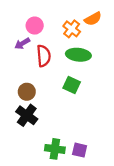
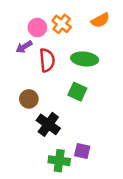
orange cross: (72, 29) -> (62, 24), moved
black cross: (27, 115) -> (48, 124), moved
purple square: (80, 150) -> (82, 151), moved

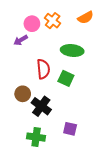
red semicircle: (47, 60) -> (43, 69), moved
brown circle: (29, 99) -> (23, 94), moved
green cross: (59, 161) -> (36, 137), moved

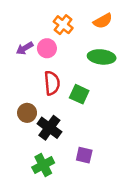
pink circle: (32, 24) -> (47, 48), moved
green ellipse: (72, 51) -> (102, 57), moved
green cross: (36, 137) -> (43, 165), turned -36

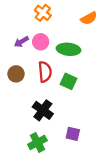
orange cross: (63, 25) -> (43, 13), moved
green ellipse: (102, 57) -> (68, 49), moved
brown circle: (27, 113) -> (16, 74), moved

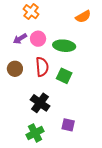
orange cross: (43, 13) -> (31, 12), moved

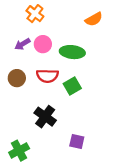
red semicircle: (42, 67) -> (47, 76), turned 96
green square: (64, 76) -> (72, 86), turned 35
green cross: (35, 133) -> (19, 151), moved

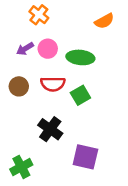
purple square: (77, 141) -> (85, 157), size x1.5

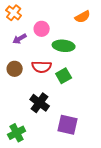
orange cross: (39, 15) -> (14, 13), moved
pink circle: (48, 49) -> (42, 29), moved

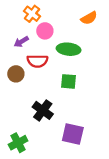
orange cross: (14, 13) -> (32, 14), moved
red semicircle: (42, 67) -> (37, 61), moved
green square: (64, 76) -> (69, 81), turned 35

